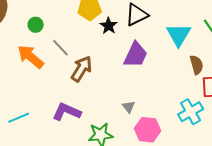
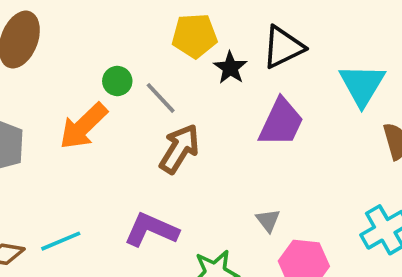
green circle: (36, 25) -> (117, 81), moved
gray line: (61, 48) -> (161, 98), moved
orange arrow: (31, 57) -> (83, 126), turned -84

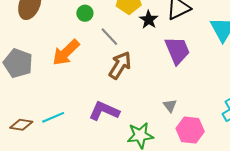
green circle: (117, 81) -> (85, 13), moved
purple trapezoid: (281, 122) -> (177, 50), turned -48

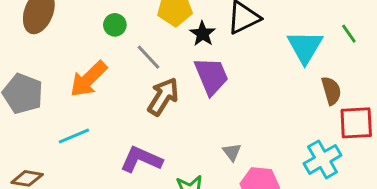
purple trapezoid: (177, 50) -> (211, 76), moved
cyan line: (53, 117) -> (74, 136), moved

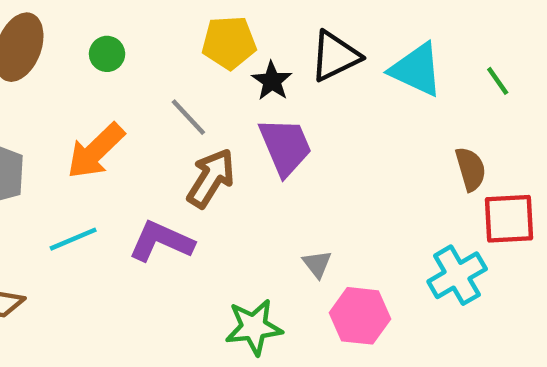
green circle: (115, 25) -> (107, 54), moved
cyan triangle: (305, 47) -> (416, 70), moved, turned -36
purple L-shape: (141, 159) -> (161, 241), moved

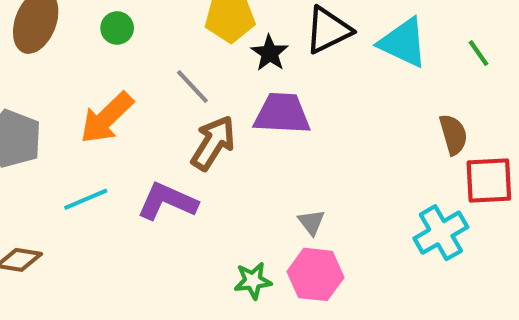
purple trapezoid: (285, 146) -> (282, 114), turned -64
pink hexagon: (360, 316) -> (316, 274), moved
green star: (254, 327) -> (253, 281), size x0.7

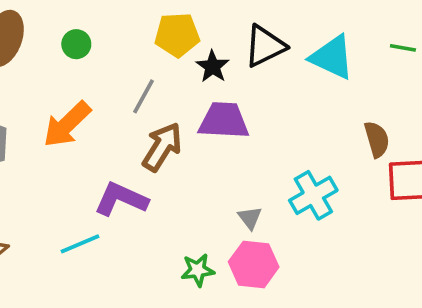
green line: (478, 53) -> (403, 48), moved, turned -45
gray line: (192, 86) -> (144, 96), turned 72
cyan line: (86, 199) -> (80, 244), moved
cyan cross: (441, 233) -> (313, 195), moved

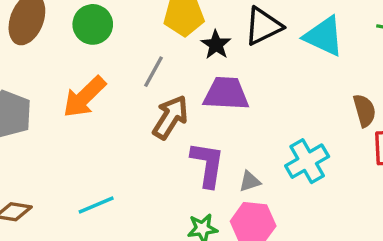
green circle: (76, 44) -> (93, 24), size x1.5
purple L-shape: (121, 199) -> (207, 164), moved, turned 75
gray triangle: (250, 218) -> (250, 181), turned 50

